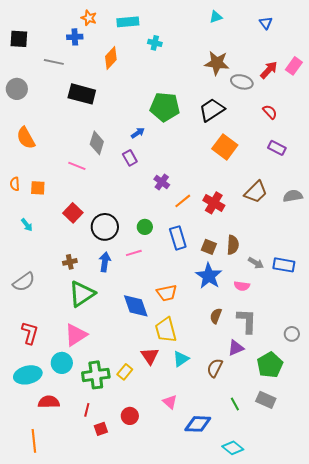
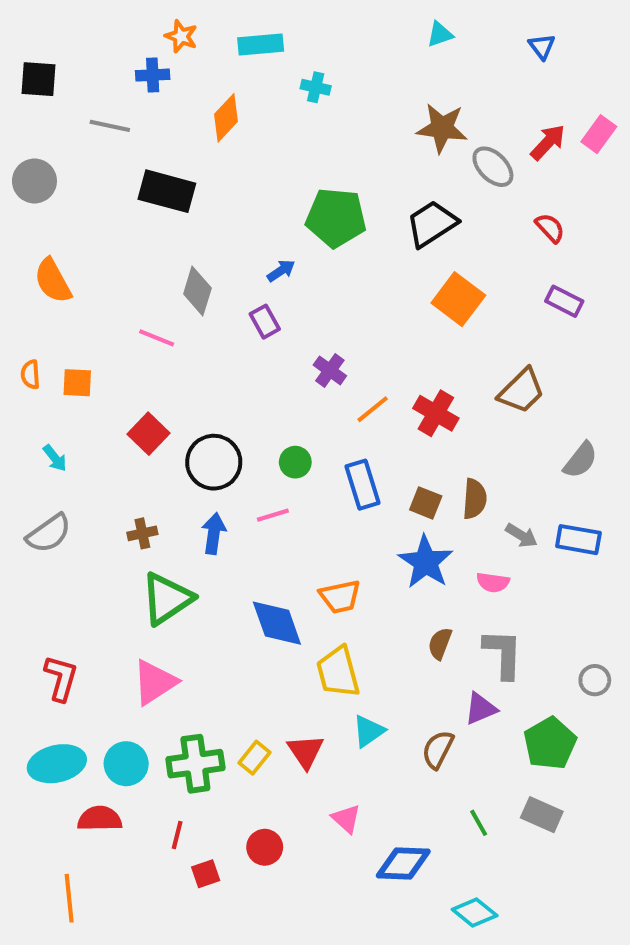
gray ellipse: (242, 82) -> (493, 167), turned 30
gray semicircle: (293, 196) -> (581, 460), moved, turned 138
gray semicircle: (24, 282) -> (49, 533), moved
red triangle: (150, 356) -> (305, 751), moved
cyan circle: (62, 363) -> (126, 764), moved

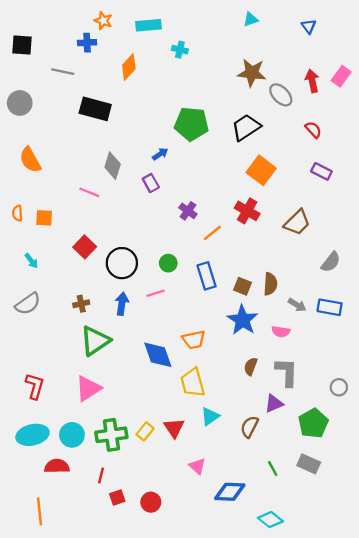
red arrow: (548, 142) -> (312, 81), turned -55
red cross: (436, 413) -> (247, 211), moved
red circle: (265, 847) -> (151, 502), moved

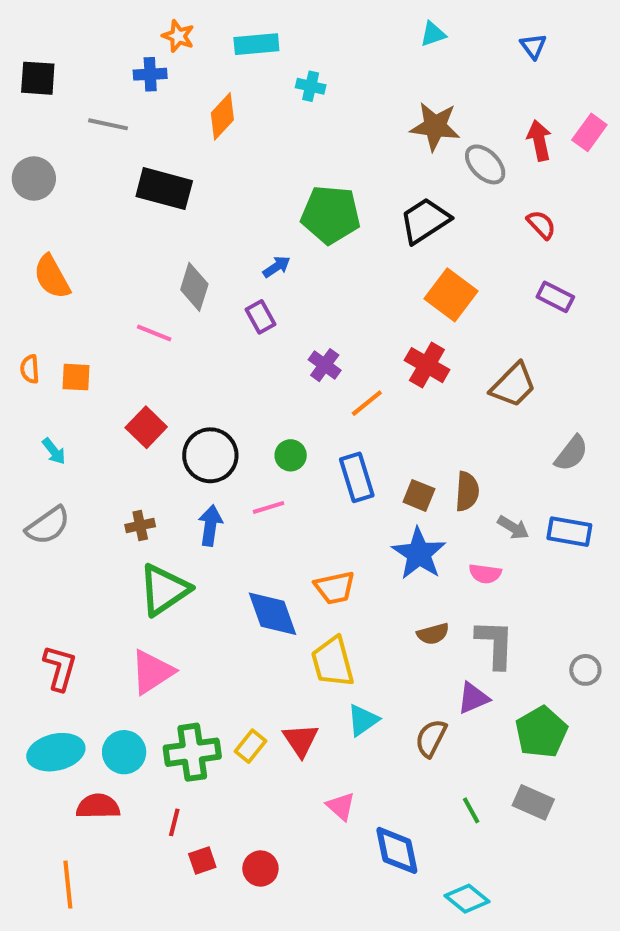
brown semicircle: (251, 366) -> (433, 634), turned -126
blue diamond: (230, 492) -> (397, 850), turned 76

